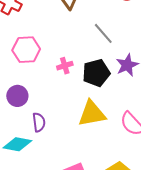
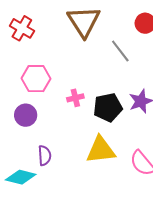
gray line: (103, 33) -> (120, 51), moved
purple circle: (17, 96) -> (26, 115), moved

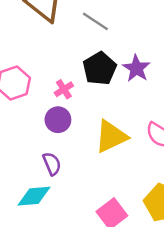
black pentagon: (108, 107) -> (100, 68), moved
purple circle: (26, 115) -> (58, 120), moved

